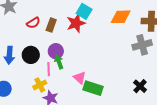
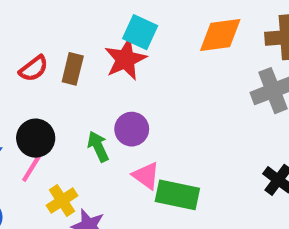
purple circle: (56, 51) -> (132, 129), moved
pink line: (49, 69) -> (32, 168), moved, turned 40

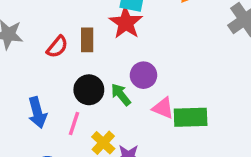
black circle: (36, 138) -> (89, 90), moved

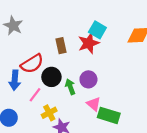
brown rectangle: (87, 40) -> (61, 46), turned -32
red semicircle: (57, 47) -> (32, 64), moved, size x1.5

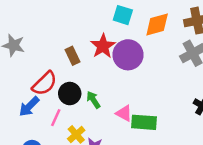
cyan square: (97, 30) -> (123, 15), moved
purple circle: (88, 79) -> (128, 55), moved, size x1.5
blue arrow: (15, 80) -> (29, 106), turned 54

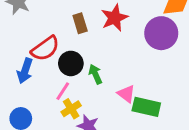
purple circle: (128, 55) -> (161, 33), moved
blue arrow: (29, 106) -> (25, 71), turned -35
pink line: (56, 118) -> (63, 91), moved

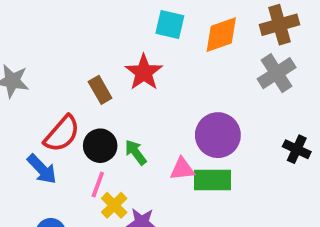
purple circle: (161, 33) -> (218, 135), moved
blue arrow: (25, 71) -> (42, 169), turned -50
pink triangle: (126, 94) -> (182, 169), turned -30

